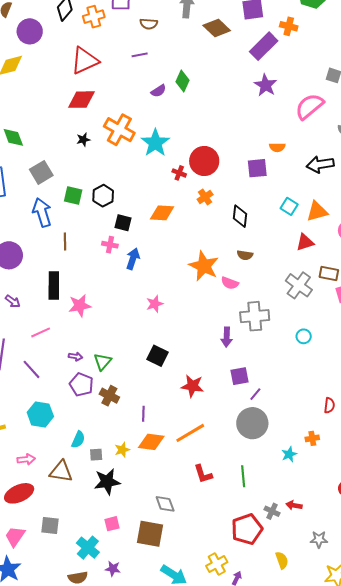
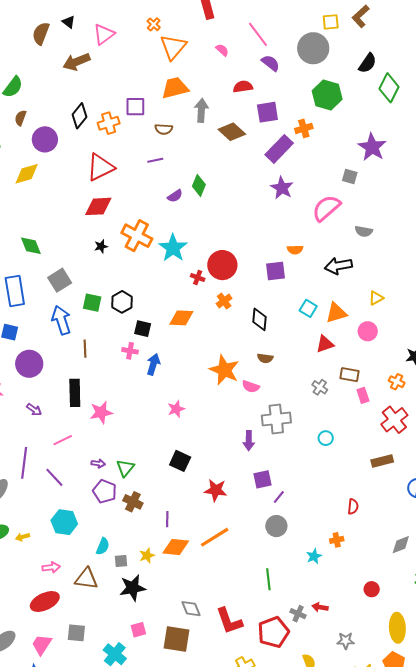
orange cross: (289, 26) -> (304, 128), turned -30
gray cross: (299, 285) -> (320, 387), size x0.6
gray circle: (252, 423) -> (276, 526), size x0.7
red L-shape: (203, 474) -> (229, 621), moved, size x1.4

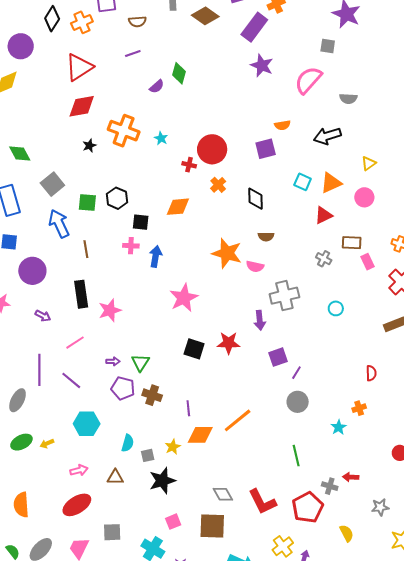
cyan star: (173, 248) -> (161, 138), size x0.5
pink star: (176, 409) -> (184, 298), size x1.6
red star: (216, 490) -> (229, 343), moved
brown triangle: (86, 579) -> (115, 477), size x0.7

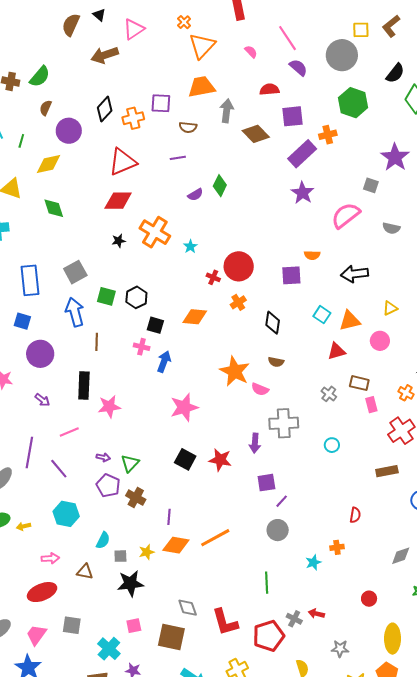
gray semicircle: (348, 99) -> (391, 228), moved
green diamond: (20, 153) -> (54, 208), moved

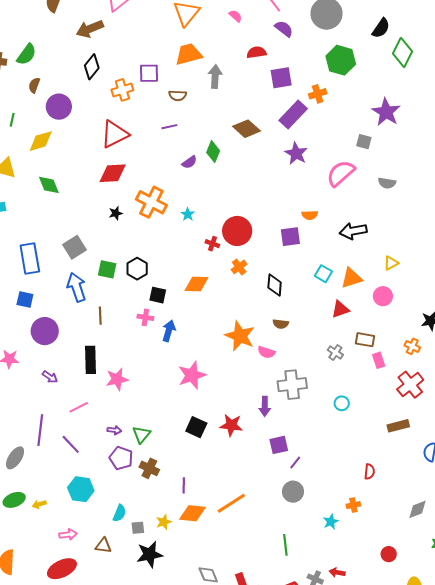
black diamond: (105, 109) -> (92, 67), moved
brown diamond: (256, 134) -> (246, 129), moved

